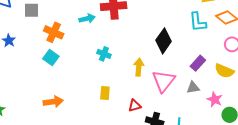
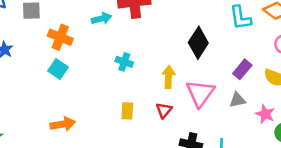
red triangle: (135, 106) -> (164, 110), moved, turned -32

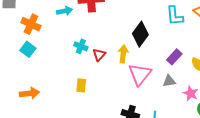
yellow arrow: (169, 77) -> (123, 54), moved
red triangle: (164, 110) -> (99, 55), moved

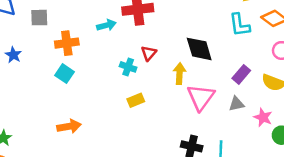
orange cross: (31, 24) -> (67, 43), turned -30
black diamond: (140, 34) -> (199, 49), turned -50
red triangle: (99, 55) -> (149, 53), moved
yellow rectangle: (81, 85) -> (136, 100), moved, turned 64

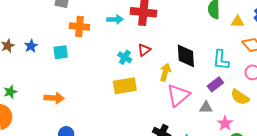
cyan L-shape: (240, 25) -> (221, 60), moved
blue star: (13, 55) -> (31, 46), moved
cyan square: (65, 74) -> (61, 52), moved, turned 35
yellow rectangle: (136, 100) -> (125, 86), size x1.6
orange arrow: (69, 126) -> (54, 98), moved

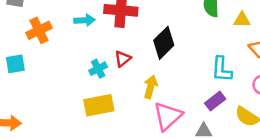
orange cross: (79, 26) -> (39, 30), turned -30
black diamond: (186, 56) -> (164, 43), moved, turned 50
cyan cross: (125, 57) -> (98, 69), turned 32

